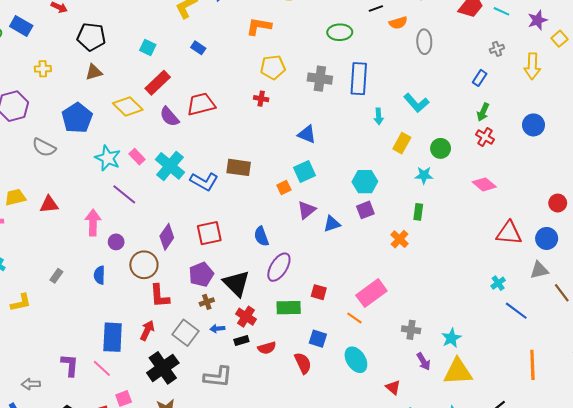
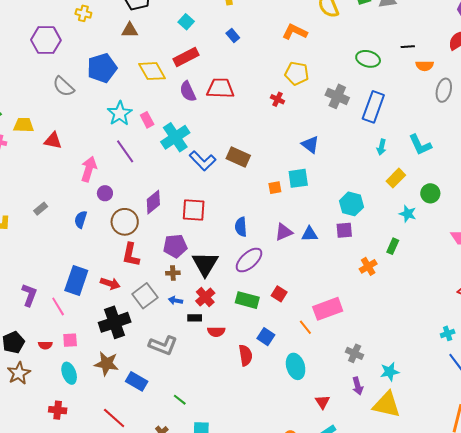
purple triangle: (307, 210) -> (284, 232), moved
red arrow: (147, 330) -> (110, 284), turned 66

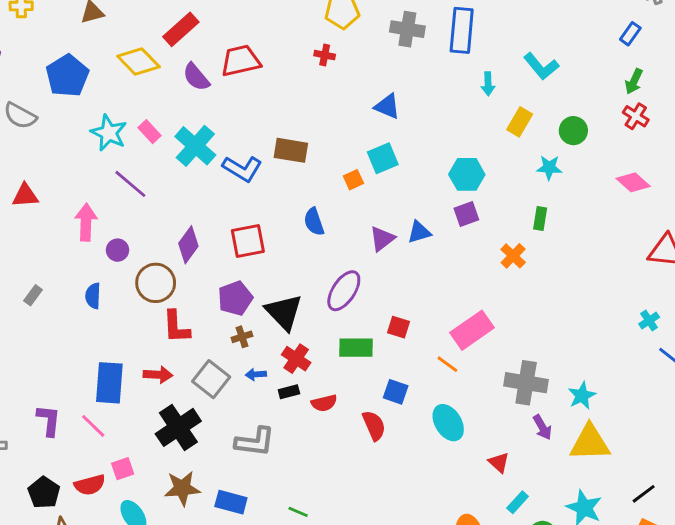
blue semicircle: (241, 227) -> (314, 222), moved
red semicircle: (45, 345) -> (90, 485), size x1.5
gray cross: (355, 353) -> (526, 383), size x1.6

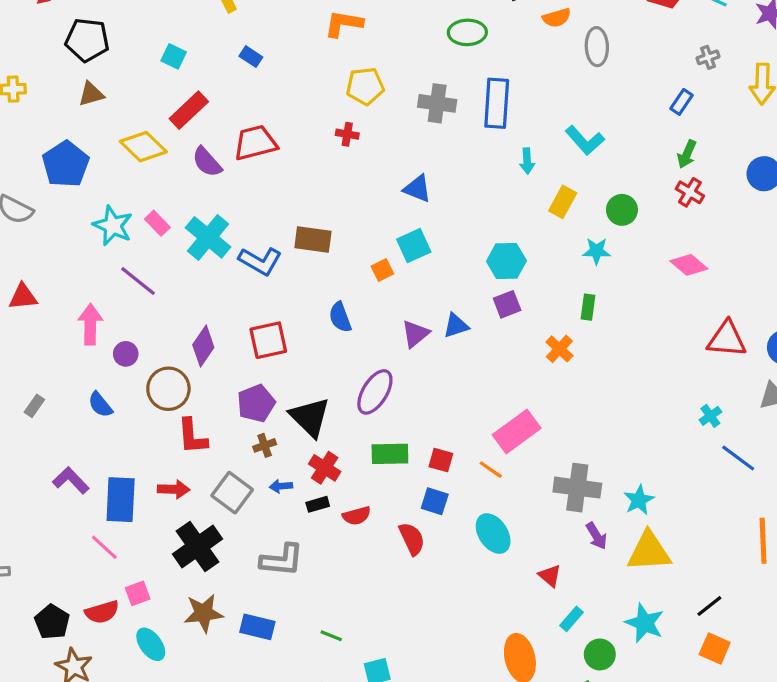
blue semicircle: (93, 296) -> (100, 405), turned -40
red square: (399, 327) -> (441, 460), moved
purple L-shape: (49, 420) -> (71, 480), moved, turned -48

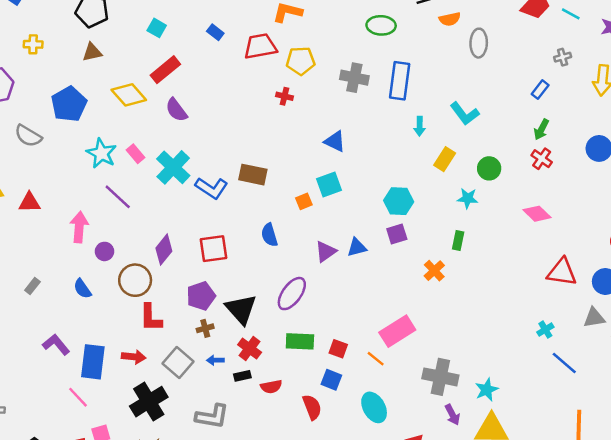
red trapezoid: (255, 143) -> (260, 46), moved

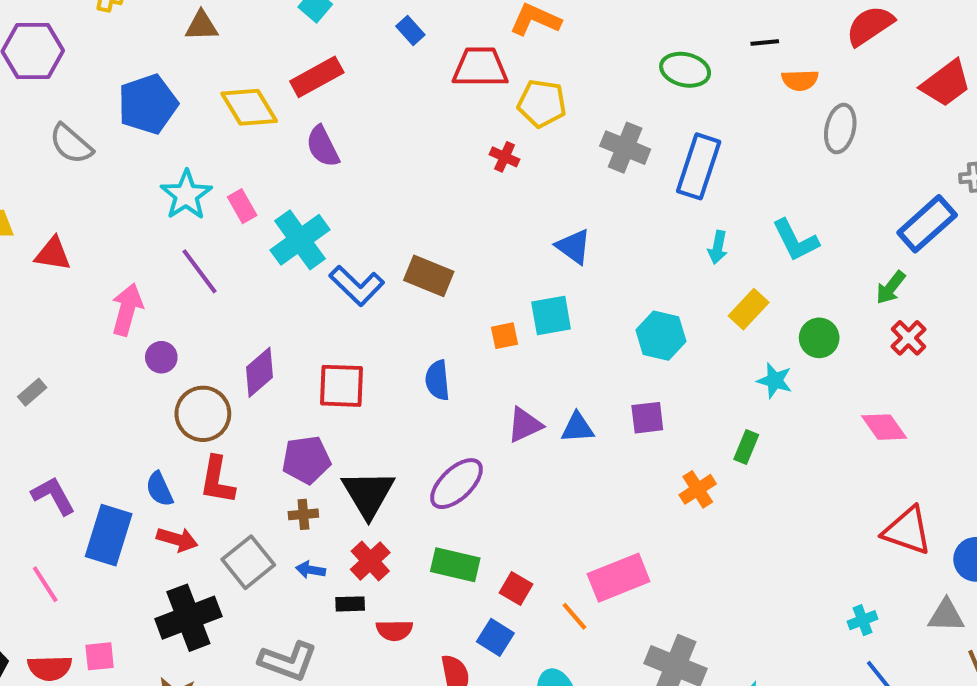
blue rectangle: (540, 90) -> (927, 224), size x1.8
green arrow: (541, 130) -> (891, 288), moved
cyan hexagon: (399, 201) -> (661, 336), moved
blue semicircle: (82, 289) -> (159, 489), moved
pink line: (78, 397) -> (45, 584), moved

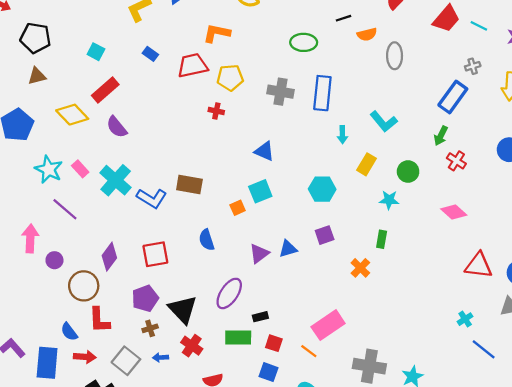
black rectangle: (350, 604) -> (260, 317), moved

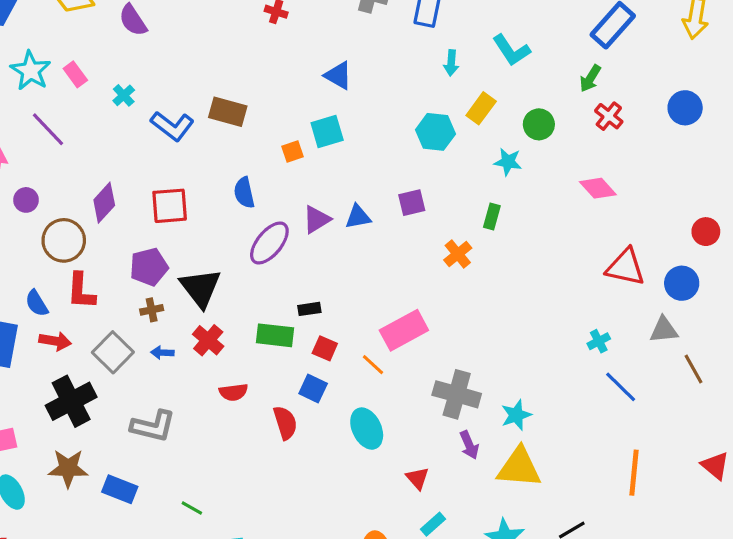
cyan cross: (116, 180) -> (124, 95), size x0.5
cyan hexagon: (322, 189) -> (435, 132), moved
purple ellipse: (229, 293) -> (269, 243), moved

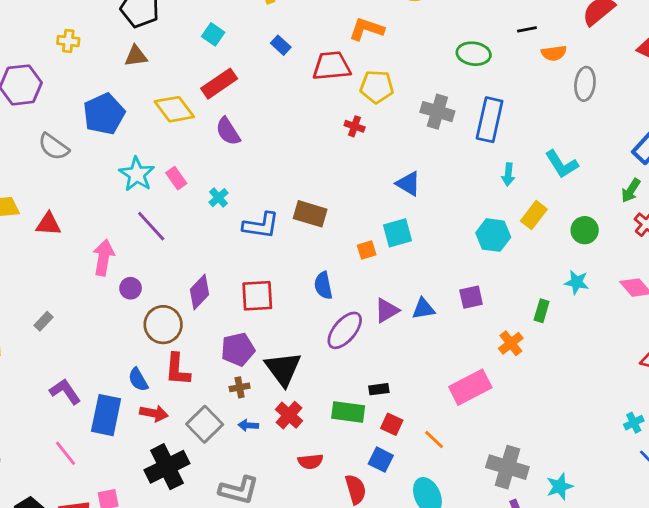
blue L-shape: (172, 126) -> (261, 225), turned -30
cyan star: (508, 162) -> (577, 282), moved
pink rectangle: (404, 330) -> (470, 387), moved

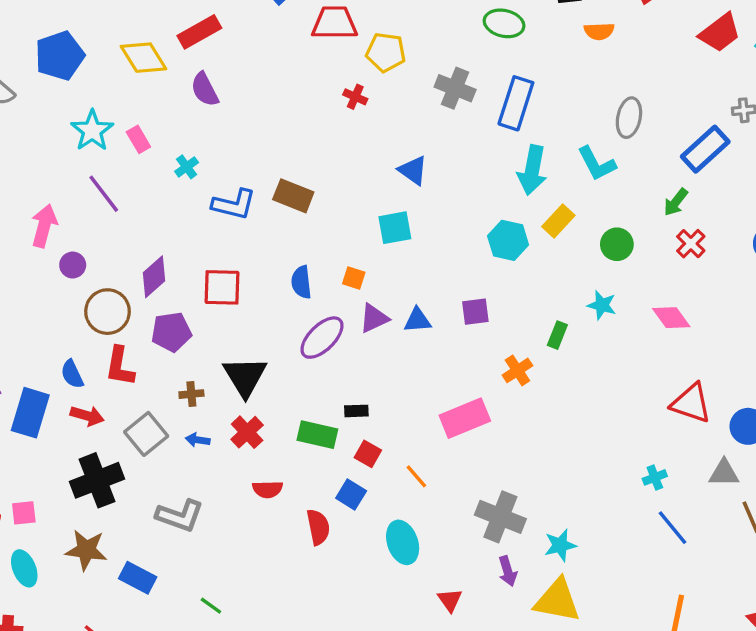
gray ellipse: (585, 84) -> (629, 118), moved
cyan arrow: (508, 174) -> (532, 170), size x1.8
orange square: (367, 250) -> (354, 278), moved, turned 30
purple pentagon: (238, 349) -> (171, 332), moved

